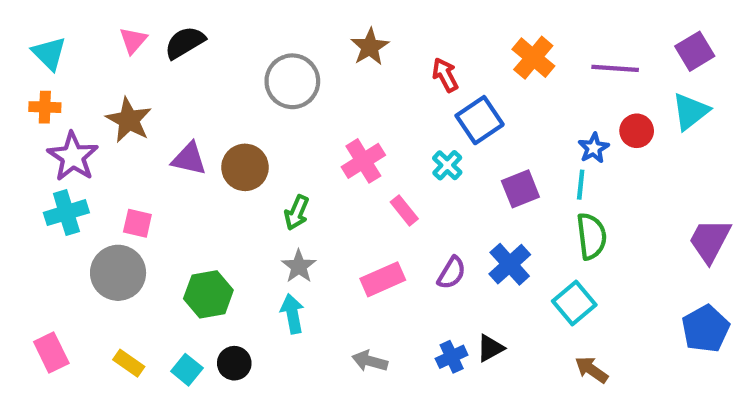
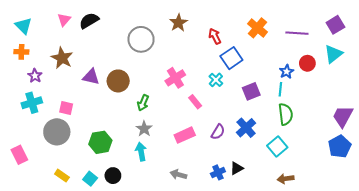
purple star: (73, 157) -> (35, 76), size x0.6
blue pentagon: (706, 329) -> (340, 146), moved
pink rectangle: (51, 352) -> (19, 155), moved
brown arrow: (591, 370) -> (286, 179), turned -42

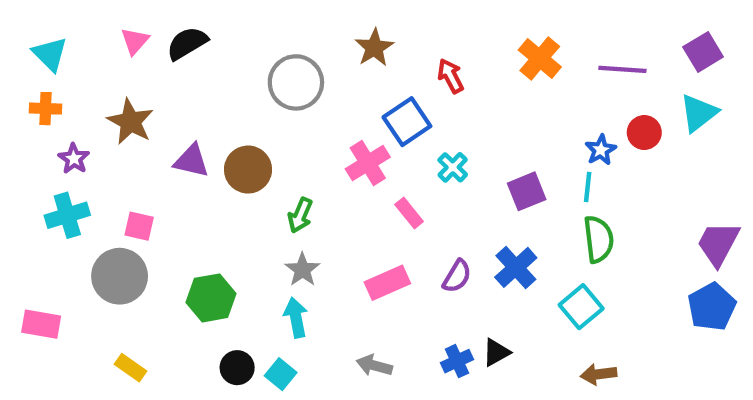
blue square: (231, 58) -> (407, 122), moved
pink rectangle: (19, 155) -> (41, 324), turned -54
cyan square: (90, 179) -> (281, 374), moved

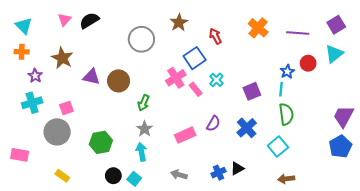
pink rectangle: (409, 213) -> (196, 89), moved
pink square: (139, 226) -> (66, 108), turned -32
purple semicircle: (457, 276) -> (213, 124), moved

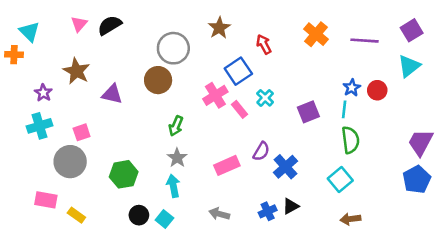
orange cross: (22, 52) -> (14, 55), moved
red circle: (308, 63) -> (377, 90), moved
brown circle: (119, 81) -> (158, 80), moved
blue cross: (247, 128) -> (285, 167), moved
pink rectangle: (20, 155) -> (46, 200), moved

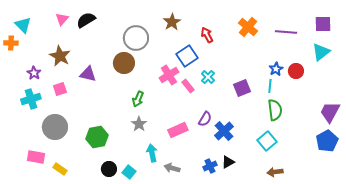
purple square: (412, 30) -> (323, 24), turned 30
pink square: (82, 132) -> (60, 89), moved
cyan arrow: (173, 186) -> (152, 153), moved

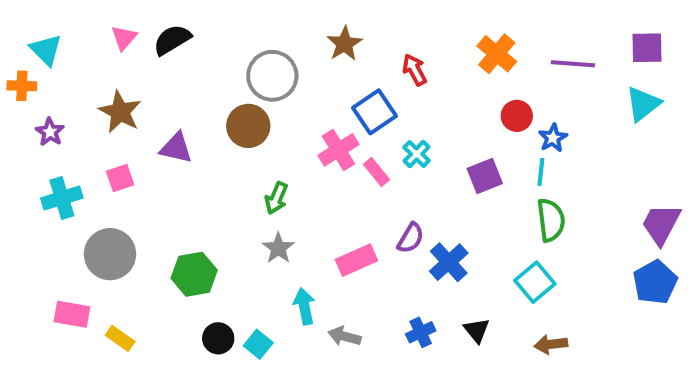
red circle: (296, 71) -> (517, 116), moved
purple star: (34, 73) -> (50, 132), moved
black triangle: (228, 162) -> (477, 330), moved, turned -40

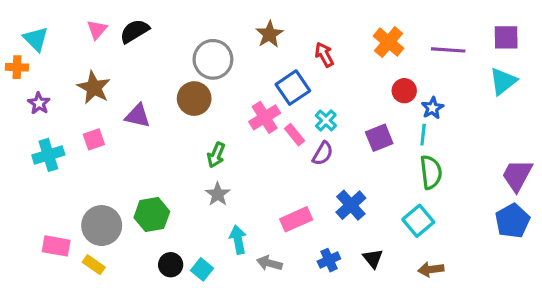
purple semicircle: (411, 238) -> (323, 153), moved
gray circle: (110, 254) -> (102, 226), moved
pink rectangle: (356, 260) -> (296, 219), moved

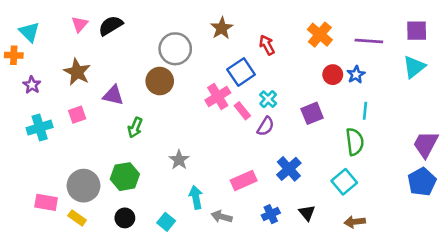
blue star: (432, 108) -> (356, 75), moved
cyan line: (423, 135) -> (365, 111), moved
green arrow: (216, 155) -> (135, 128), moved
black circle: (171, 265) -> (125, 218), moved

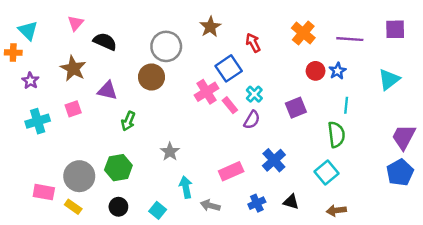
black semicircle: (111, 26) -> (105, 42), moved, turned 55
cyan triangle: (414, 67) -> (389, 79), moved
black triangle: (307, 213) -> (291, 202), turned -35

